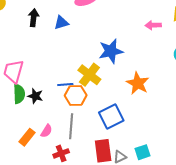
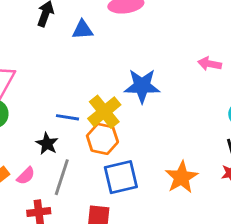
orange star: (138, 83) -> (181, 177), moved
orange hexagon: (76, 95) -> (102, 139), moved
black star: (35, 96) -> (47, 144), moved

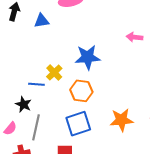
yellow cross: (104, 112) -> (54, 73), moved, size x0.7
orange hexagon: (102, 139) -> (81, 91), moved
orange star: (181, 177) -> (121, 120), turned 30

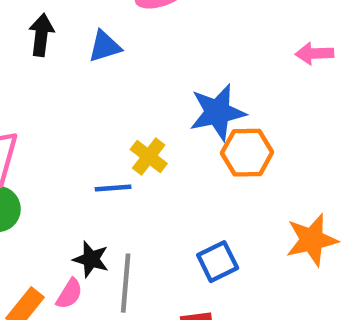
orange hexagon: (81, 91) -> (247, 153), moved
black star: (23, 104) -> (91, 259), moved
blue square: (78, 124) -> (218, 262), size x0.7

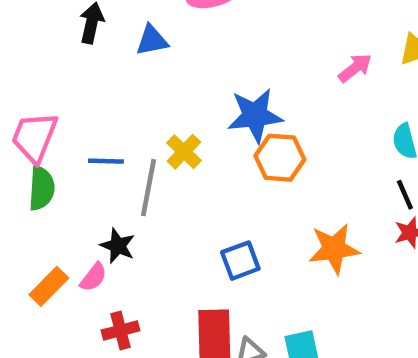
pink arrow: (314, 53) -> (355, 68), turned 138
blue line: (113, 188) -> (106, 161), moved
gray line: (126, 283) -> (149, 188), moved

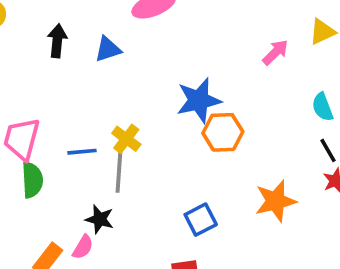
yellow cross: (184, 152) -> (126, 139), moved

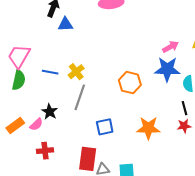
blue triangle: (108, 49) -> (65, 24), moved
blue star: (199, 100) -> (167, 69), moved
gray line: (119, 169) -> (80, 97), moved

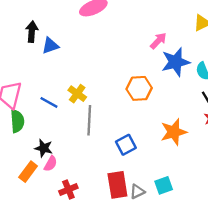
pink arrow: (170, 47) -> (158, 41), moved
blue line: (50, 72) -> (49, 102), turned 35
black star: (50, 112) -> (44, 148), moved

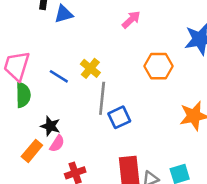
pink arrow: (158, 41) -> (131, 20), moved
blue square: (126, 145) -> (119, 117), moved

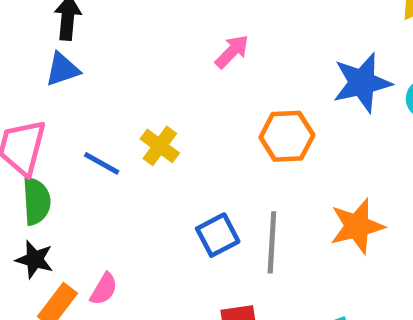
blue triangle: (64, 14) -> (62, 69), moved
gray line: (102, 98) -> (272, 242), moved
black star: (50, 126) -> (35, 260), moved

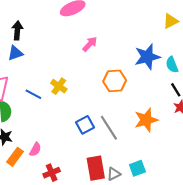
gray line: (272, 242) -> (109, 128), turned -35

